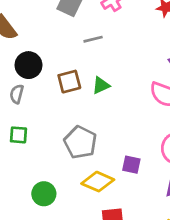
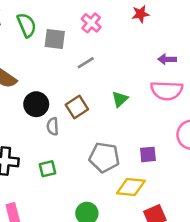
green triangle: (101, 85) -> (120, 99), moved
gray semicircle: (17, 94) -> (53, 126), moved
purple square: (131, 165) -> (148, 154), moved

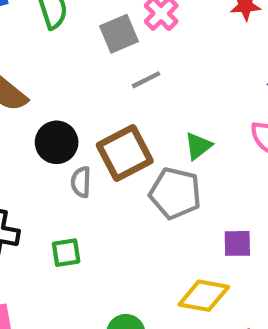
gray square: (55, 39) -> (119, 34), moved, turned -35
brown square: (77, 107) -> (125, 153), size x1.4
gray pentagon: (104, 157) -> (175, 193), moved

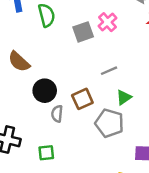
gray line: (146, 80) -> (109, 71), moved
brown square: (125, 153) -> (82, 99), size x0.7

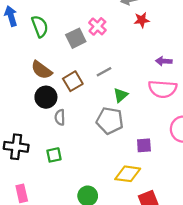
brown semicircle: (19, 62) -> (42, 70), moved
brown square: (82, 99) -> (73, 81), moved

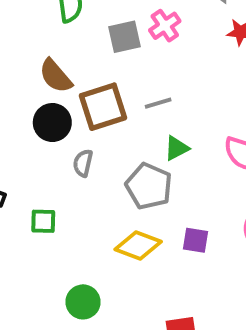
brown square: (73, 81) -> (103, 107), size x1.4
gray semicircle: (60, 117) -> (83, 163), moved
yellow diamond: (128, 174) -> (138, 246), moved

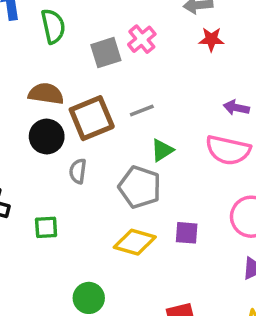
brown semicircle: (56, 76) -> (46, 94), turned 144

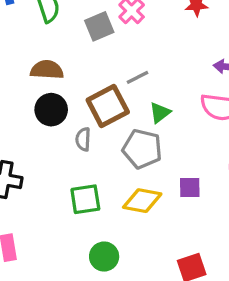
brown square: (92, 118) -> (108, 106), moved
green square: (46, 227) -> (85, 199), moved, size x1.4

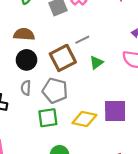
gray semicircle: (83, 139) -> (26, 88), moved
gray pentagon: (142, 149) -> (55, 91), moved
purple square: (190, 188) -> (115, 111), size x1.6

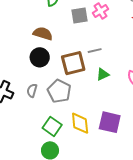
gray semicircle: (26, 88) -> (32, 91), moved
green square: (48, 118) -> (52, 126), moved, turned 30
yellow diamond: (84, 119) -> (80, 123), turned 60

